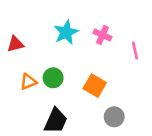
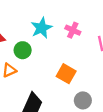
green circle: (53, 78) -> (23, 50), moved

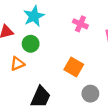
cyan star: (42, 28) -> (34, 16), moved

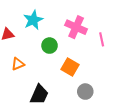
pink cross: (80, 24) -> (76, 27), size x1.5
green circle: (31, 44) -> (50, 46), moved

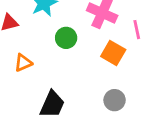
orange square: (70, 67) -> (113, 53), moved

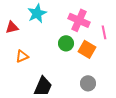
green circle: (66, 38) -> (66, 43), moved

